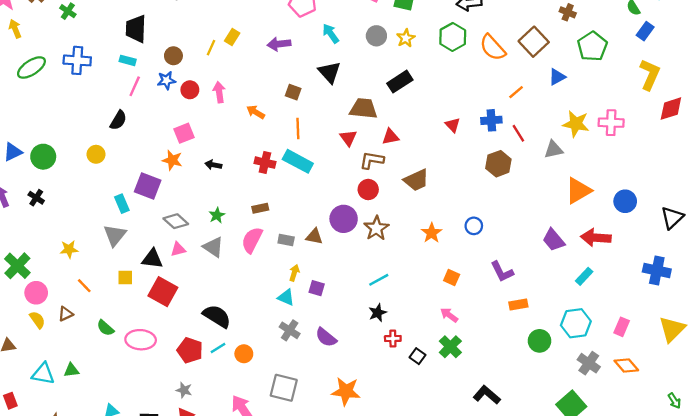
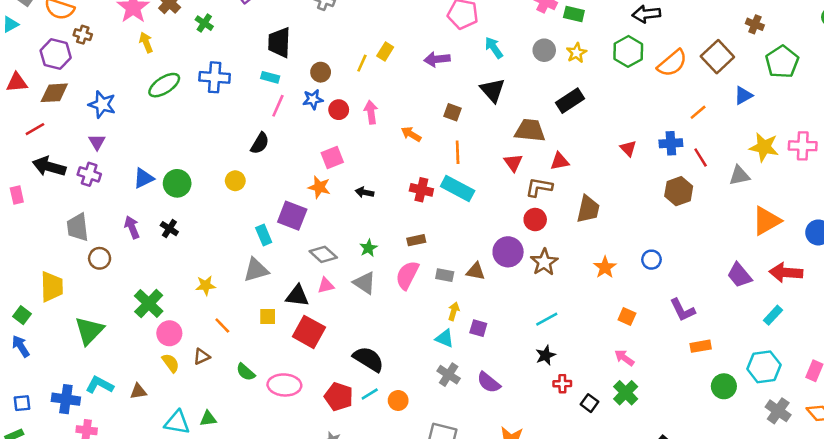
orange semicircle: (493, 48) -> (672, 63), turned -88
brown trapezoid: (416, 180) -> (588, 209), turned -52
gray triangle: (115, 235) -> (256, 270), turned 35

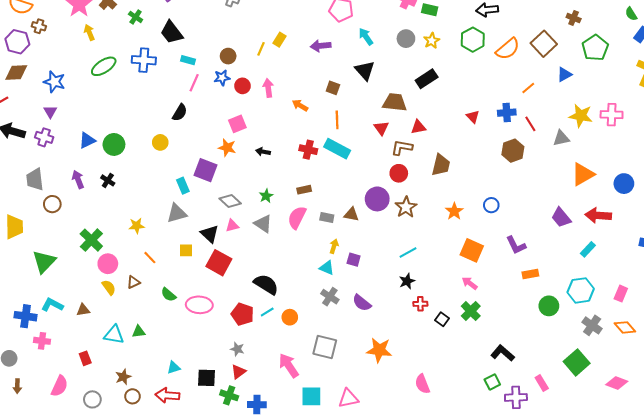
black trapezoid: (279, 42) -> (172, 32), moved, turned -40
black triangle: (297, 296) -> (210, 234), turned 36
orange square: (627, 316) -> (472, 250), size x1.6

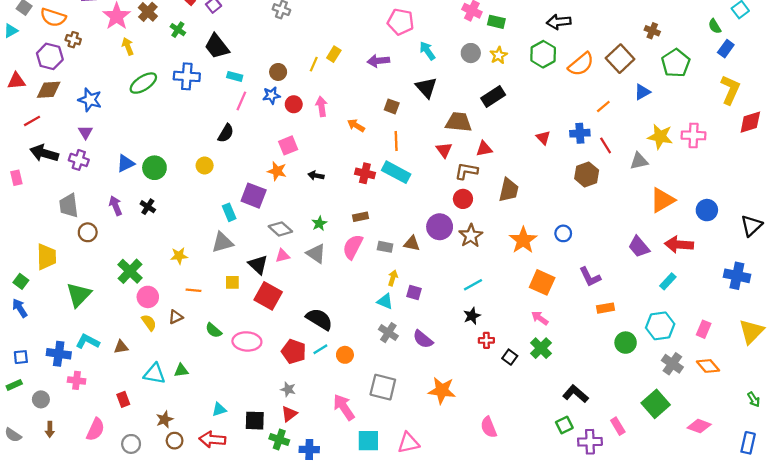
orange star: (454, 211) -> (523, 240), size x1.4
orange line: (150, 258) -> (193, 290), turned -40

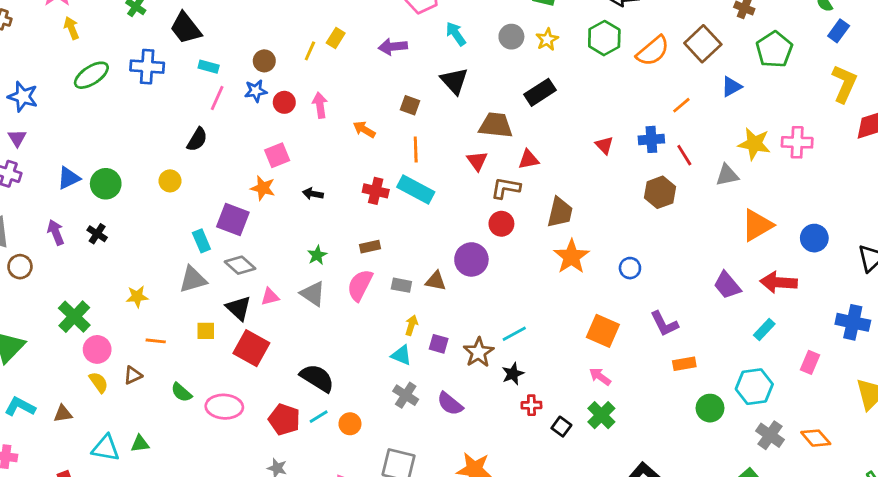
gray diamond: (280, 229) -> (240, 265), moved
brown star: (471, 236) -> (479, 352), moved
orange star: (523, 240) -> (571, 257), moved
pink rectangle: (704, 329) -> (810, 362), moved

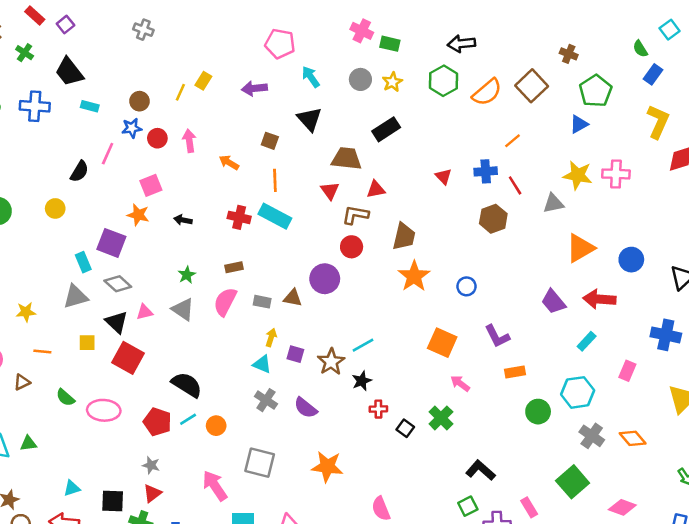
blue triangle: (731, 87) -> (579, 124), moved
pink line: (217, 98) -> (108, 154), moved
pink arrow: (600, 377) -> (460, 383), moved

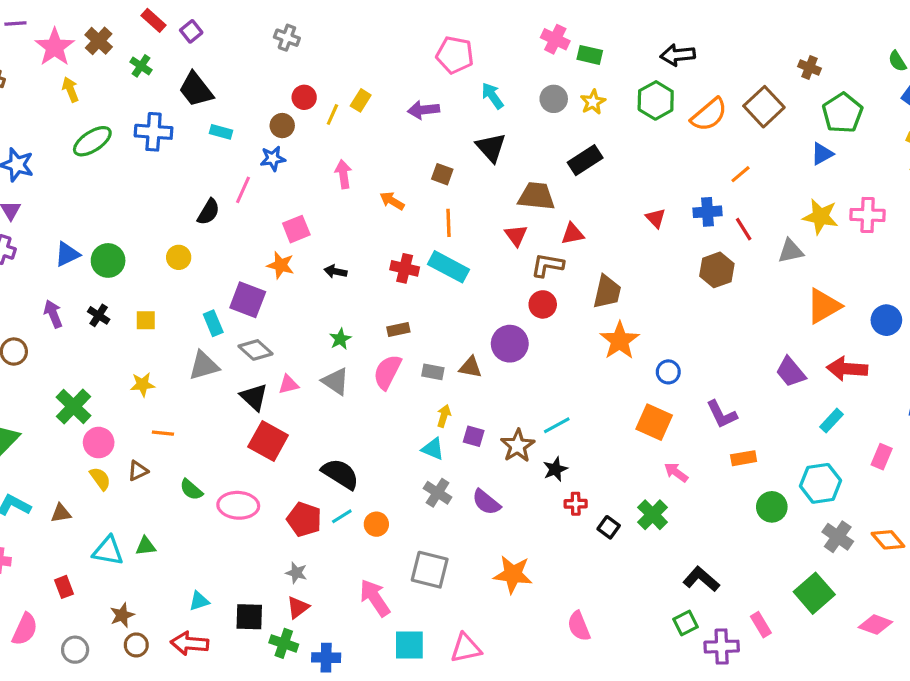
red circle: (157, 138) -> (304, 97), moved
blue circle: (467, 286) -> (668, 372), moved
yellow square: (87, 343) -> (146, 320), moved

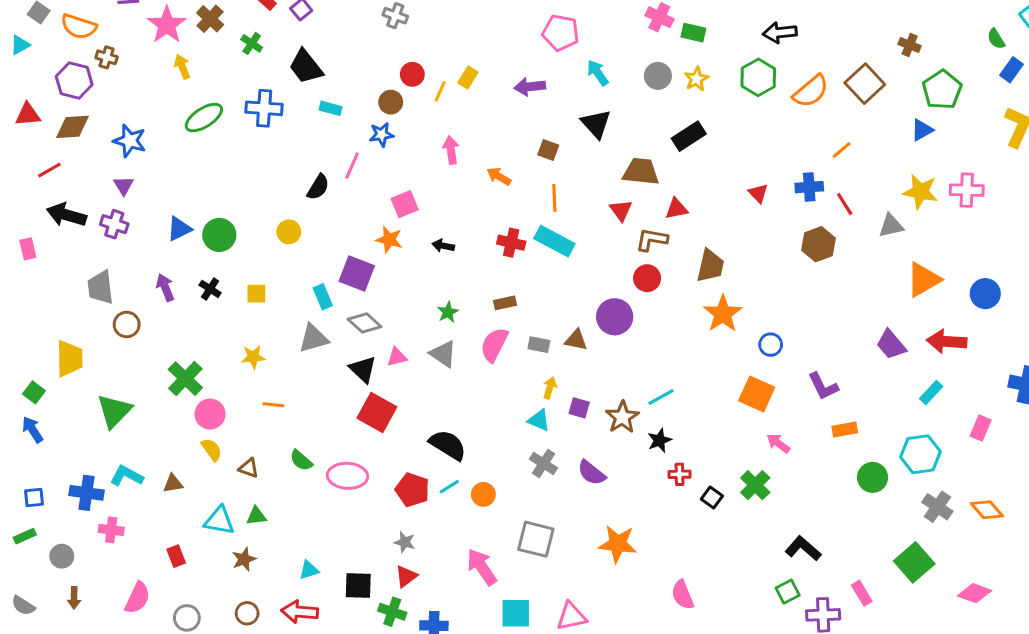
brown triangle: (138, 471) -> (249, 468), moved, turned 45
brown star: (122, 615) -> (244, 559), moved

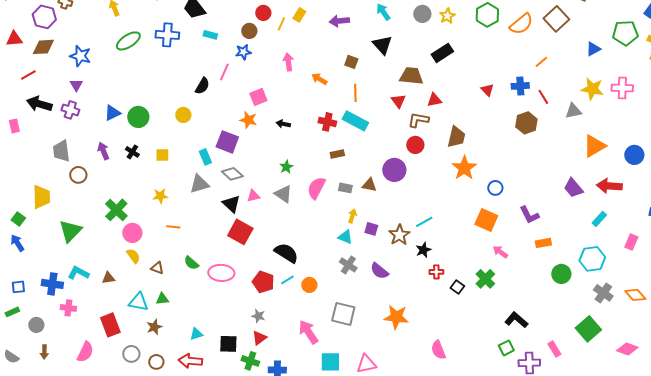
green pentagon: (942, 90) -> (625, 33), moved, turned 30
brown rectangle: (505, 303) -> (337, 154), moved
red rectangle: (176, 556) -> (110, 325), size x1.6
gray circle: (187, 618) -> (131, 354), moved

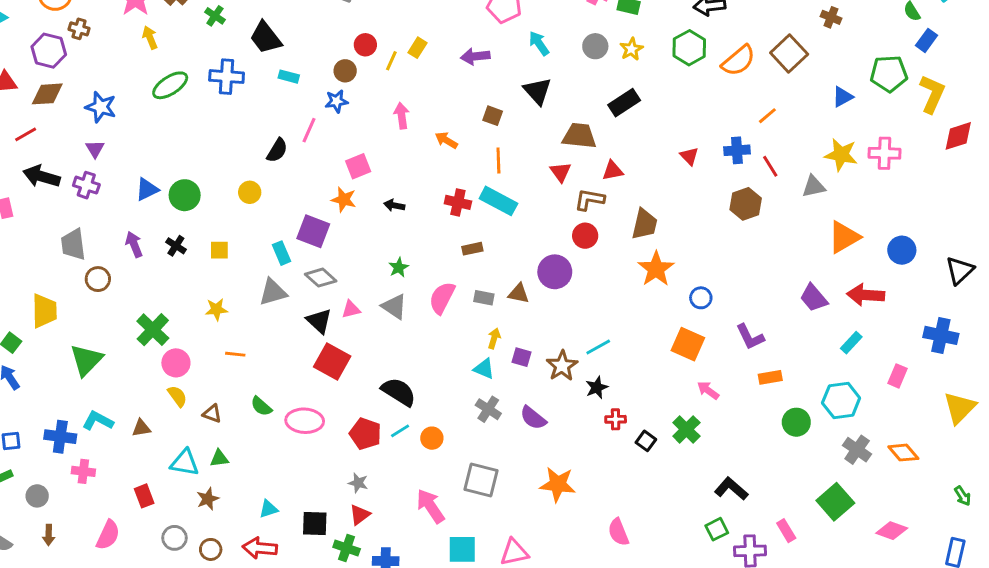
red rectangle: (110, 325) -> (144, 496), size x0.7

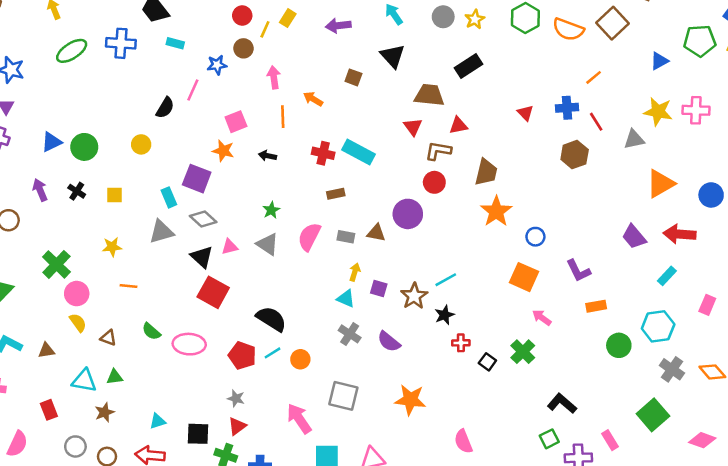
orange semicircle: (738, 61) -> (568, 29), turned 60
brown circle: (345, 71) -> (243, 48), moved
orange line: (498, 160) -> (283, 117), moved

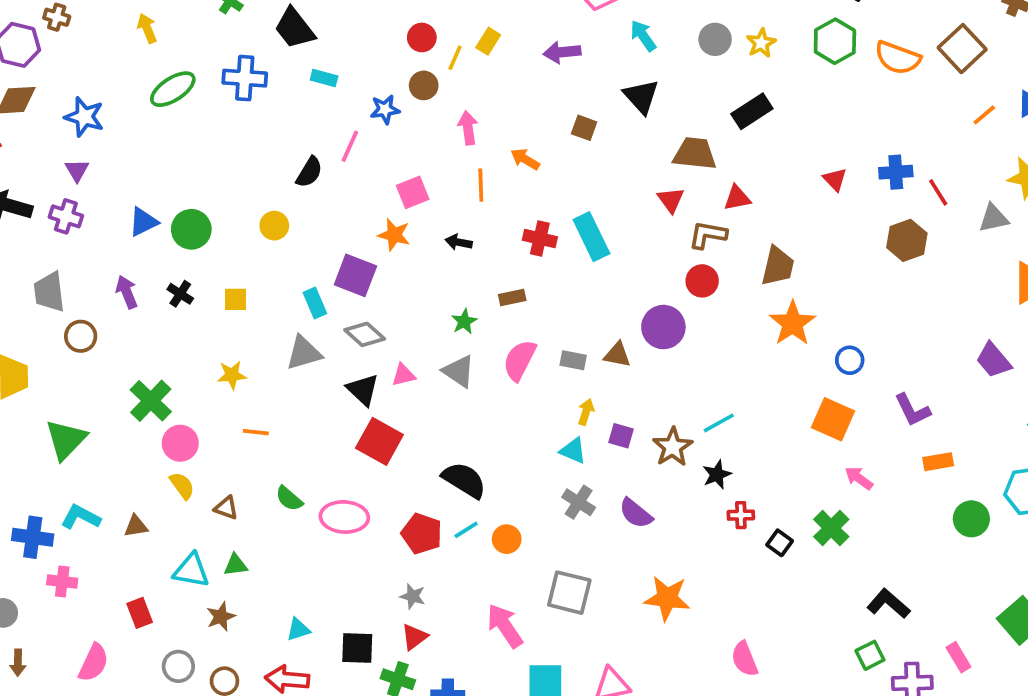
orange line: (594, 77) -> (984, 115), moved
cyan rectangle: (359, 152) -> (591, 237), turned 36
brown rectangle: (336, 194) -> (512, 298), moved

